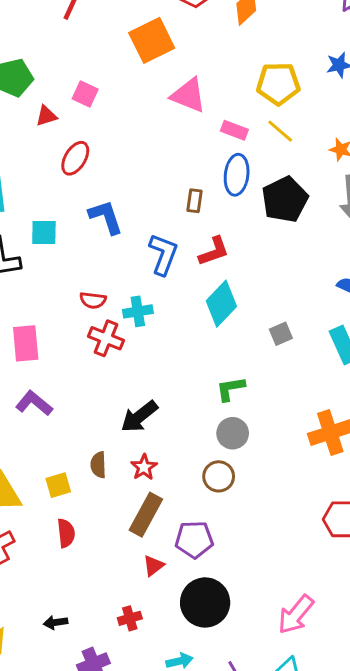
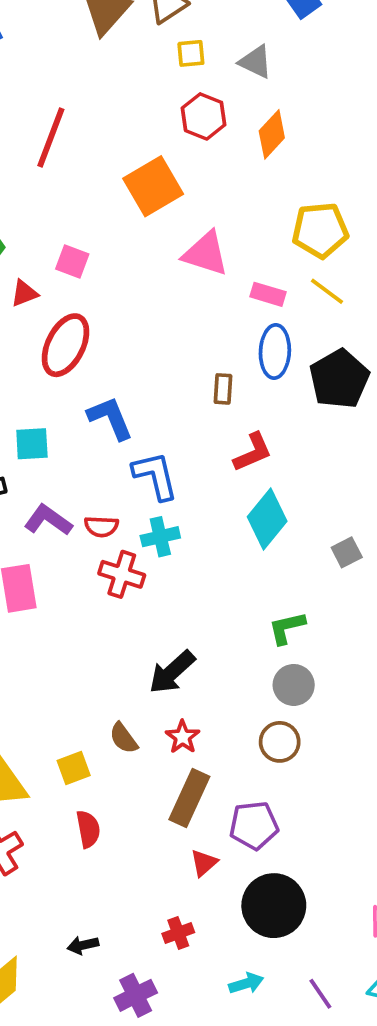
red ellipse: (75, 158) -> (66, 345), size x1.4
blue L-shape: (163, 254) -> (155, 476), moved, turned -30
purple L-shape: (34, 403) -> (48, 520), moved
brown semicircle: (98, 465) -> (124, 738), turned -30

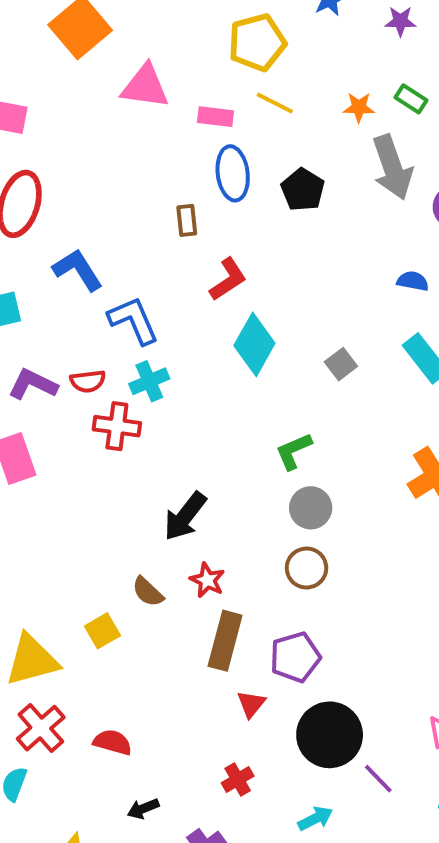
black pentagon: (339, 379) -> (303, 190), size x0.7
red semicircle: (88, 829) -> (113, 742), moved, turned -54
purple line: (320, 994) -> (378, 779), moved

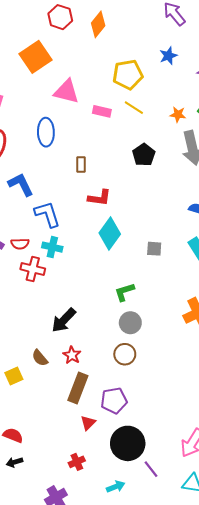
blue ellipse: (233, 173) -> (46, 132), moved
red L-shape: (228, 279) -> (99, 198), turned 35
gray square: (341, 364) -> (154, 249), turned 35
cyan cross: (149, 381) -> (52, 247), turned 30
black arrow: (143, 809) -> (14, 462), moved

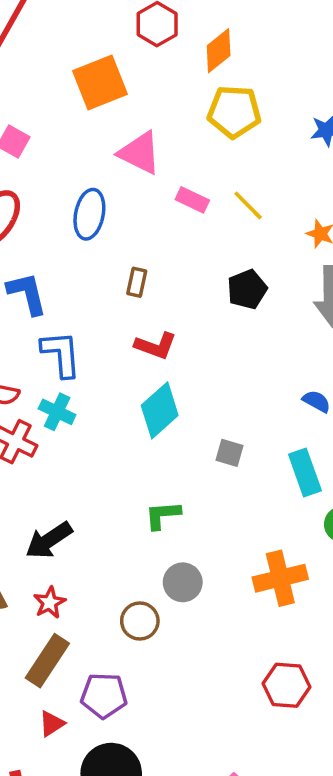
yellow pentagon: (128, 75) -> (234, 112), moved
gray circle: (130, 323) -> (183, 582), moved

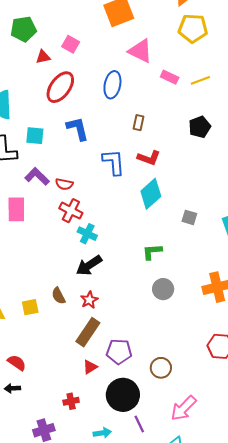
yellow line: (248, 205) -> (200, 80), turned -66
blue L-shape: (61, 354) -> (114, 162), moved
cyan cross: (57, 412) -> (87, 234), moved
brown circle: (140, 621) -> (161, 368), moved

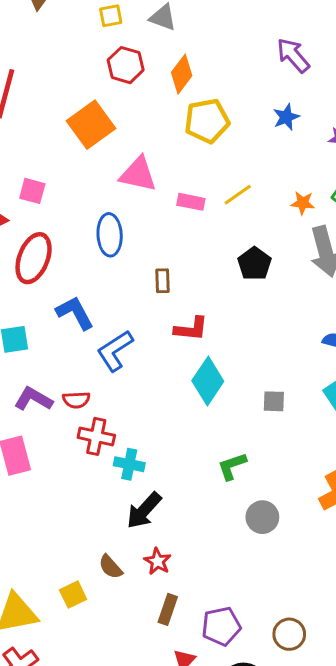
blue L-shape: (114, 162) -> (115, 351), moved, turned -104
brown rectangle: (88, 332) -> (168, 609), size x0.7

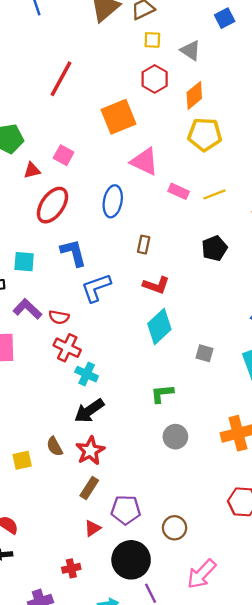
red star: (157, 561) -> (90, 451), size x1.4

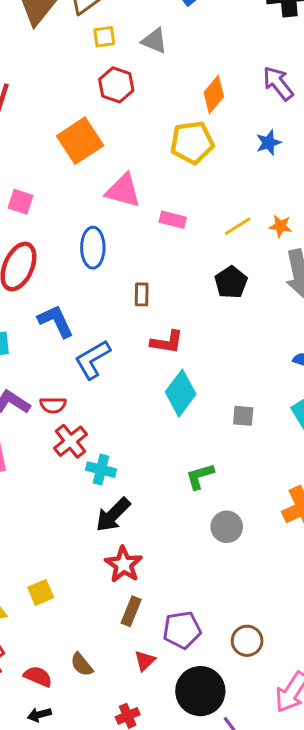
orange diamond: (194, 95) -> (214, 95), moved
yellow line: (214, 194) -> (238, 226), moved
red cross: (67, 348) -> (70, 441), turned 36
brown semicircle: (55, 446) -> (82, 665), moved

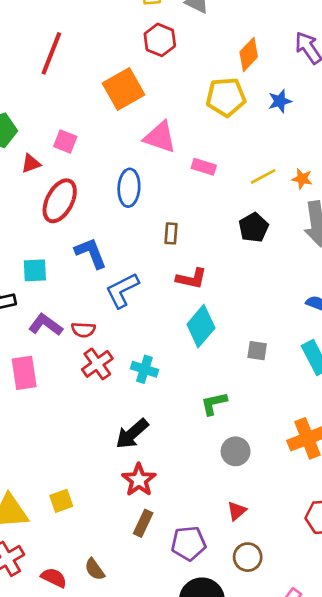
blue star: (269, 143) -> (280, 101), moved
cyan cross: (101, 470) -> (144, 369), moved
red triangle: (145, 661) -> (237, 511), moved

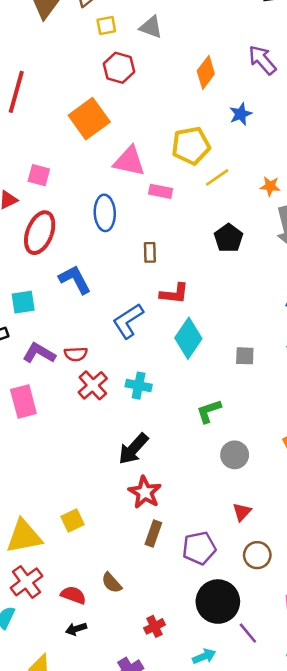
yellow pentagon: (226, 97) -> (191, 146), moved
pink rectangle: (204, 167) -> (161, 191), moved
yellow line: (263, 176) -> (217, 177), moved
blue L-shape: (122, 290) -> (128, 321), moved

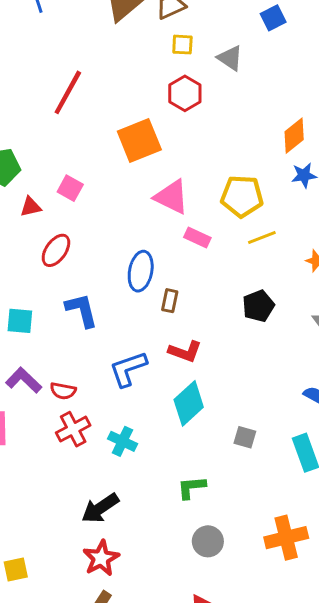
orange diamond: (206, 72) -> (294, 136), moved
blue ellipse: (105, 213) -> (141, 271), moved
red ellipse: (40, 233) -> (56, 250), size x0.7

